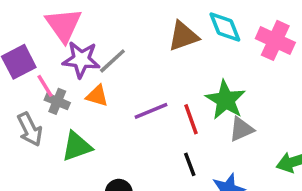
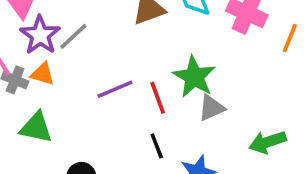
purple star: (81, 60) -> (40, 35), turned 30
orange triangle: (97, 96) -> (43, 74), moved
green triangle: (77, 146) -> (36, 128), turned 32

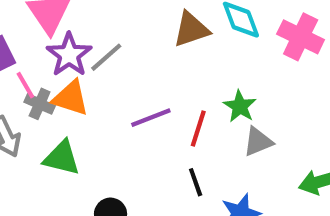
orange triangle: (43, 74) -> (71, 98), size x1.4
green star: (194, 77) -> (240, 106), size x0.7
red line: (158, 98) -> (198, 129), turned 36

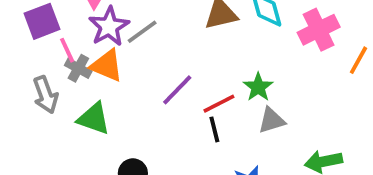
pink cross: (301, 37) -> (319, 30), turned 33
purple line: (151, 118) -> (177, 90), turned -30
red line: (198, 129) -> (219, 104), turned 40
black line: (196, 182) -> (214, 129), moved

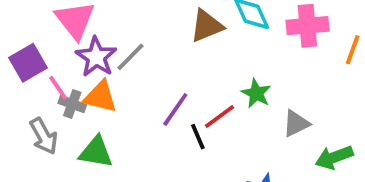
pink cross: (319, 30) -> (307, 26), turned 30
gray triangle: (272, 120) -> (296, 123), moved
black line: (214, 129) -> (198, 137), moved

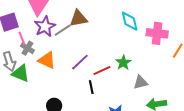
brown triangle: (207, 26) -> (78, 18), moved
orange triangle: (100, 97) -> (47, 60), moved
black line: (198, 137) -> (91, 87), moved
green triangle: (96, 152) -> (21, 73), moved

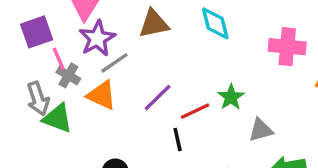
cyan diamond: (130, 21) -> (215, 23), moved
gray line: (63, 30) -> (114, 63), moved

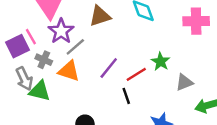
purple square: (37, 32) -> (18, 46), moved
pink line: (59, 59) -> (31, 37), moved

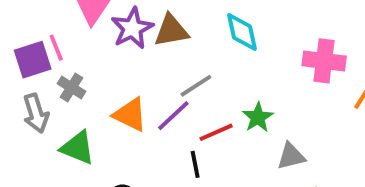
purple star: (61, 31) -> (132, 28), moved
gray line: (75, 47) -> (196, 86), moved
orange triangle: (69, 71) -> (130, 115), moved
green triangle: (40, 91) -> (78, 148), moved

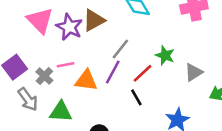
pink line: (56, 48) -> (65, 65), moved, turned -60
gray cross: (71, 88) -> (44, 76), turned 30

